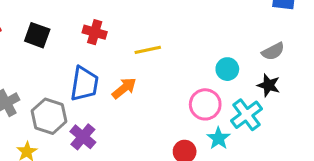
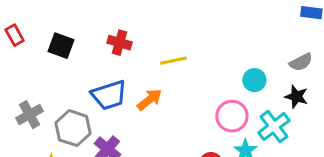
blue trapezoid: (84, 84) -> (109, 95), turned 63

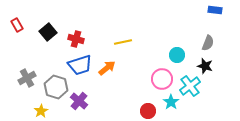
red cross: (119, 43) -> (76, 39), moved
black square: (61, 46) -> (48, 32), turned 30
gray semicircle: (301, 62) -> (208, 43), turned -42

